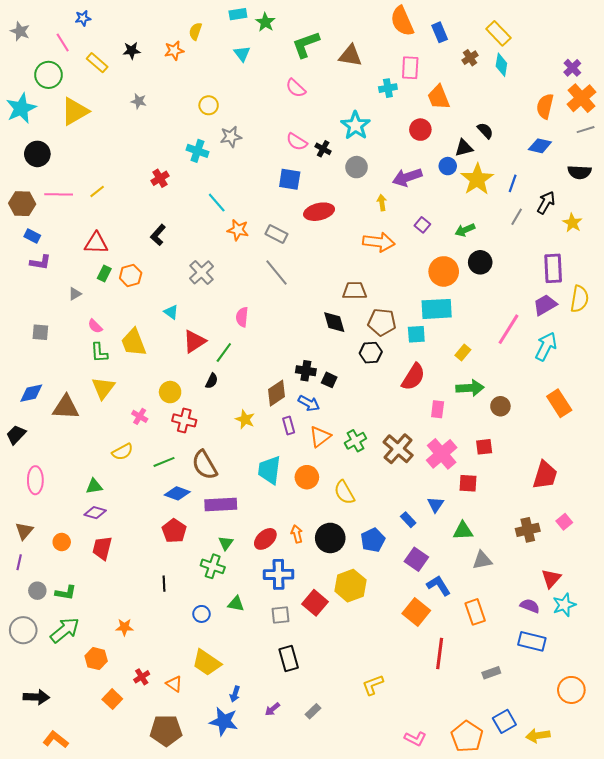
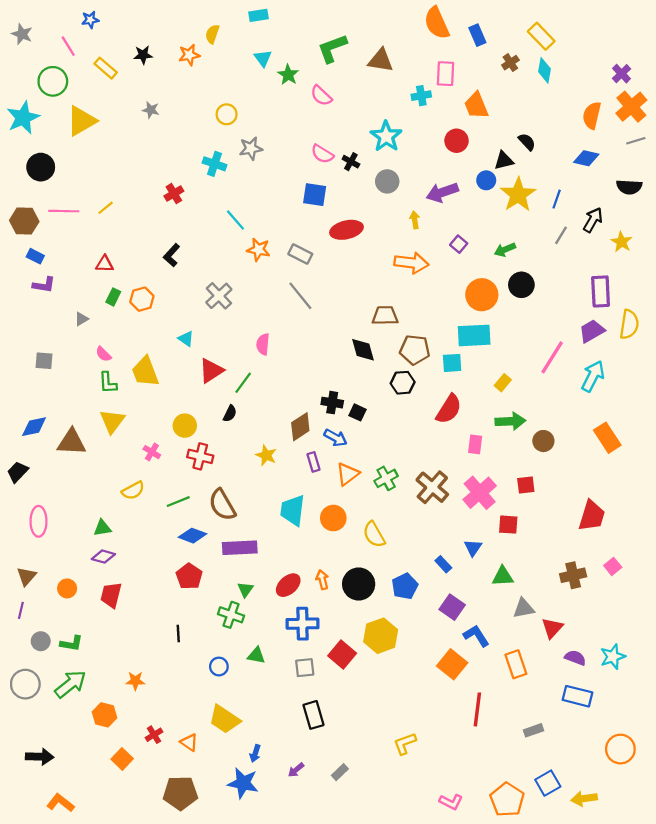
green star: (265, 22) -> (288, 75), moved
red triangle: (96, 243) -> (105, 264), size x0.7
red triangle: (551, 578) -> (552, 628), moved

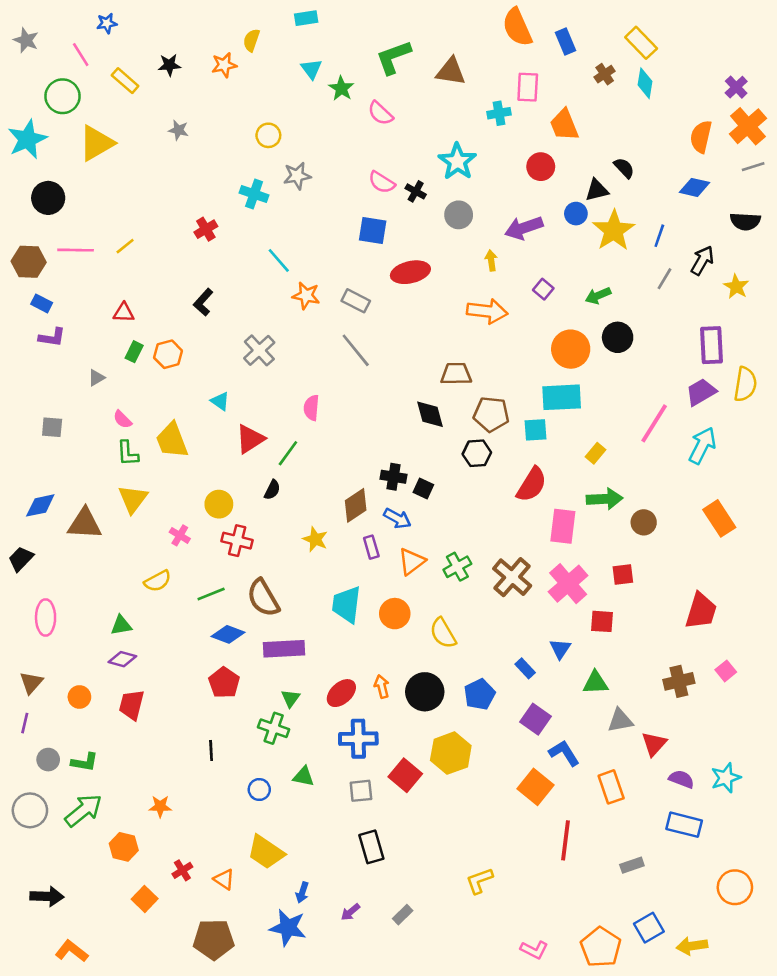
pink rectangle: (475, 444) -> (563, 526), size x1.5

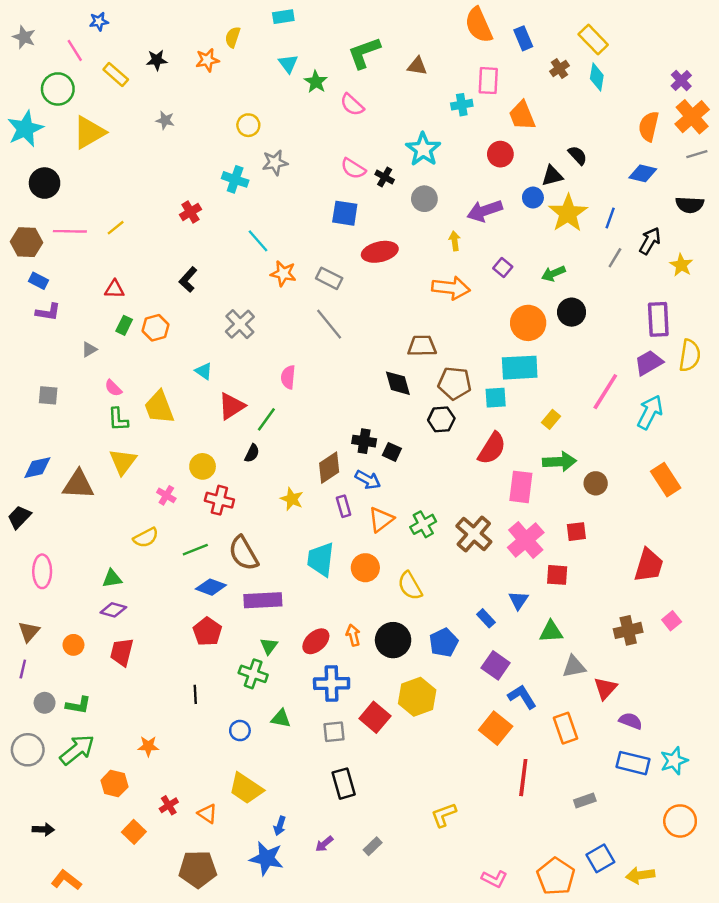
brown triangle: (451, 72) -> (417, 66), size x0.7
cyan star: (726, 778) -> (674, 761), moved
black arrow: (47, 896) -> (43, 829), size x0.7

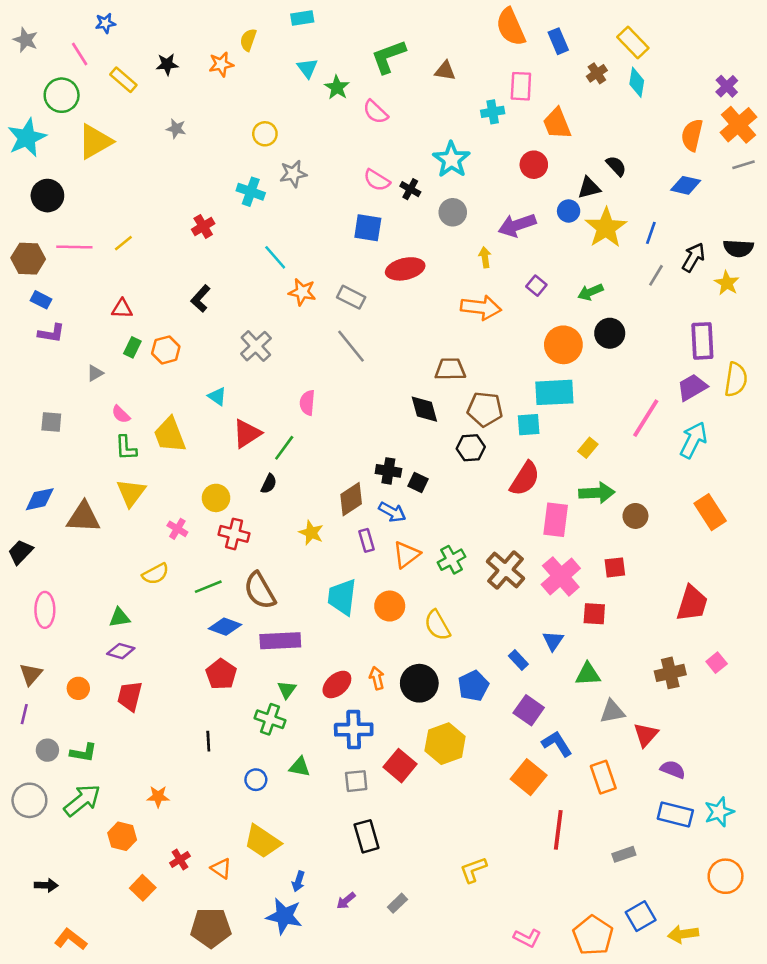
black semicircle: (690, 205) -> (738, 248), moved

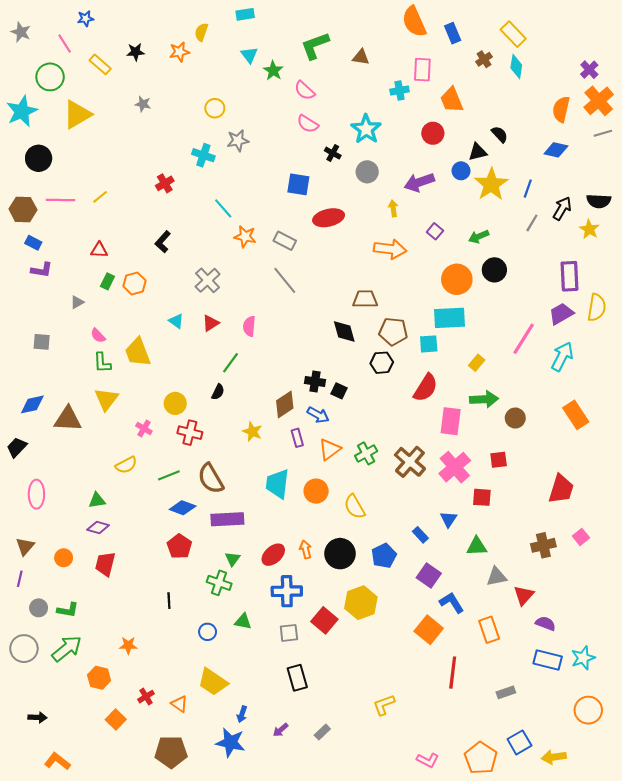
pink semicircle: (377, 180) -> (308, 124), moved
red triangle: (247, 434) -> (211, 323), moved, size x0.7

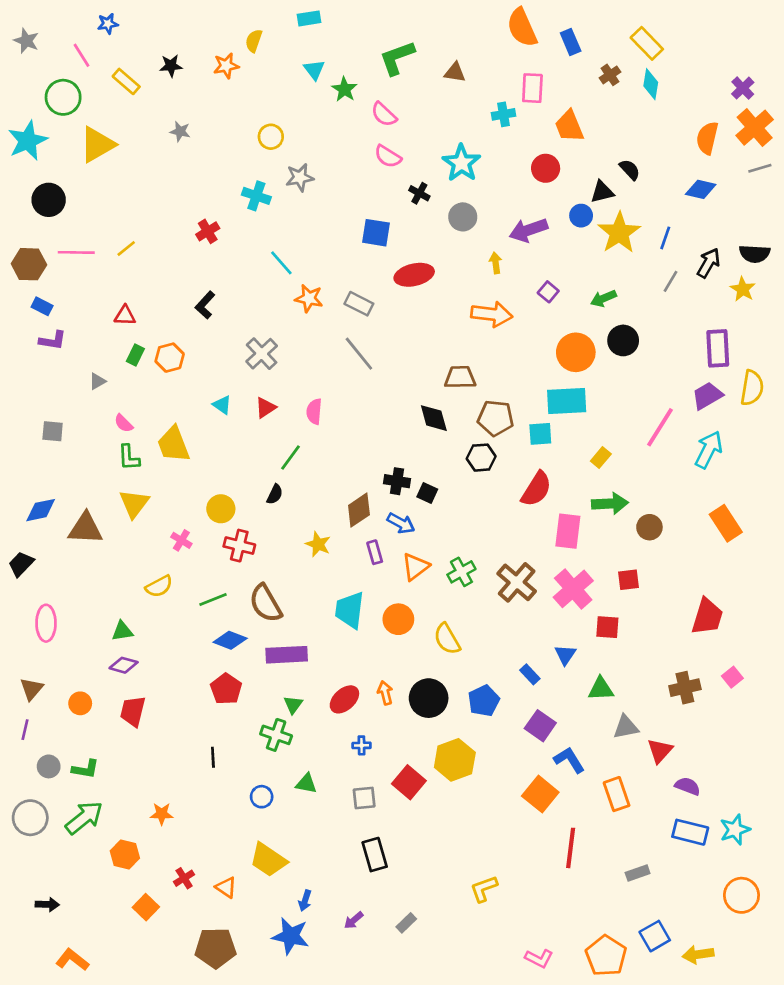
blue cross: (287, 591) -> (362, 745), size x0.5

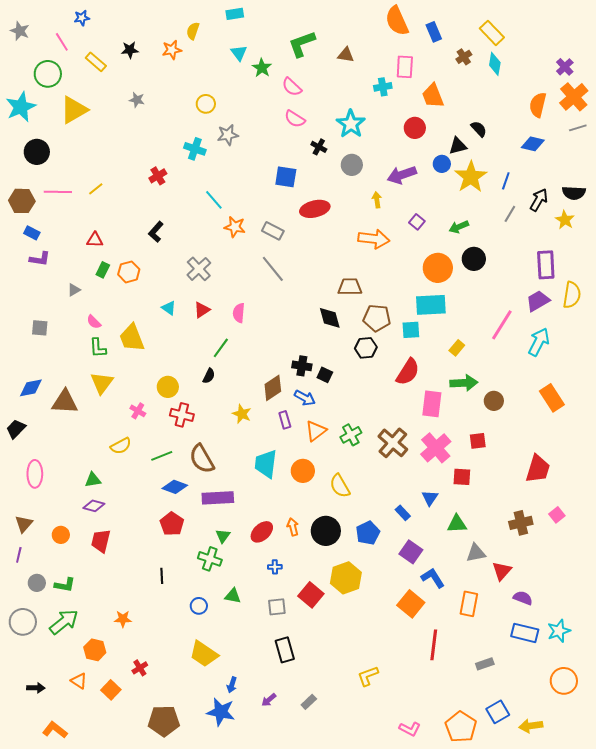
orange rectangle: (617, 794) -> (469, 604), turned 30
orange triangle: (226, 887) -> (79, 681), moved

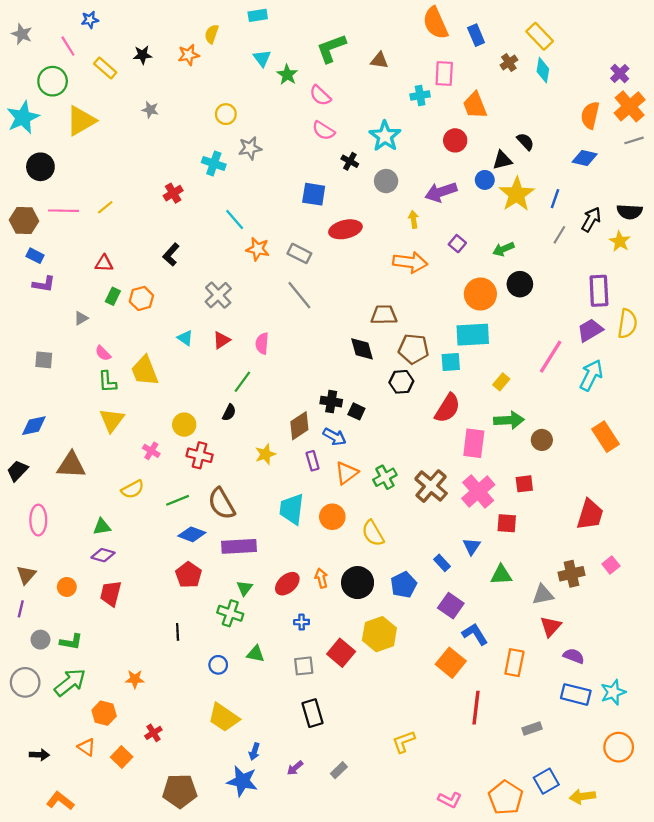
brown triangle: (65, 402) -> (71, 465), moved
yellow star: (242, 414) -> (265, 454), turned 30
gray triangle: (476, 553) -> (543, 595), moved

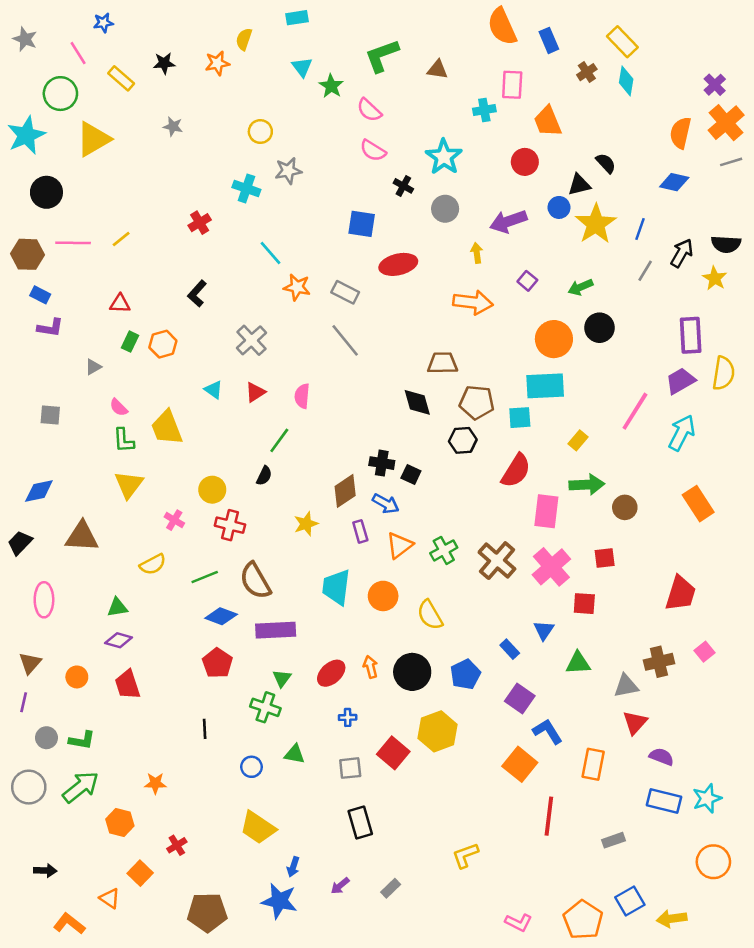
red trapezoid: (111, 594) -> (127, 685), turned -32
orange triangle: (87, 747) -> (110, 898), moved

